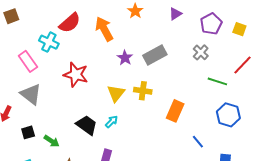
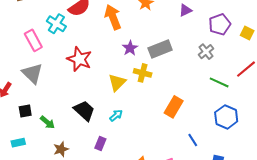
yellow cross: (143, 91) -> (143, 73), moved
cyan arrow: (112, 122) -> (116, 115), moved

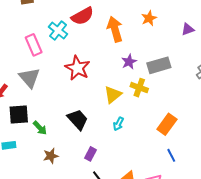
black square: (25, 111) -> (19, 114), size x1.5
cyan arrow: (116, 115) -> (118, 124), moved, turned 152
blue line: (193, 140) -> (171, 155), moved

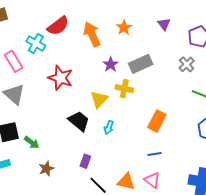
orange star: (149, 18) -> (124, 28), moved
purple triangle: (188, 29) -> (164, 24), turned -40
black trapezoid: (78, 120) -> (79, 121), moved
blue line: (171, 155) -> (155, 154), moved, turned -64

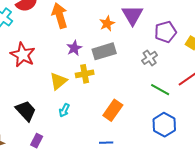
purple triangle: (164, 24) -> (133, 15), size x1.6
orange star: (124, 28) -> (107, 23), moved
yellow cross: (124, 89) -> (85, 74), turned -30
black trapezoid: (79, 121) -> (26, 111), moved

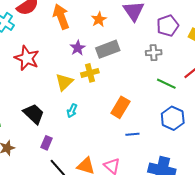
orange star: (107, 23) -> (99, 19), moved
gray cross: (150, 58) -> (154, 53), turned 35
blue line: (106, 143) -> (132, 134), moved

